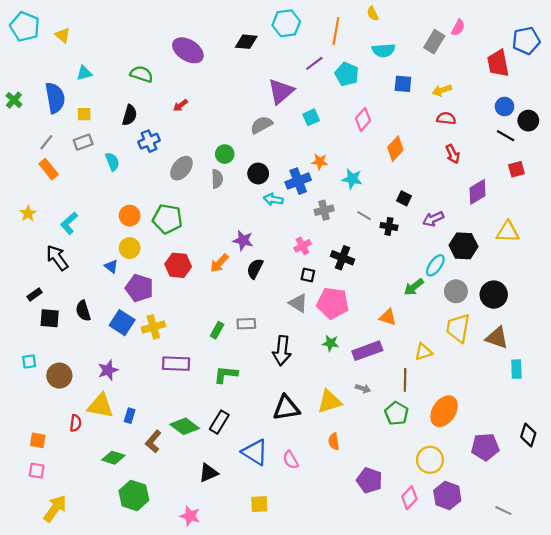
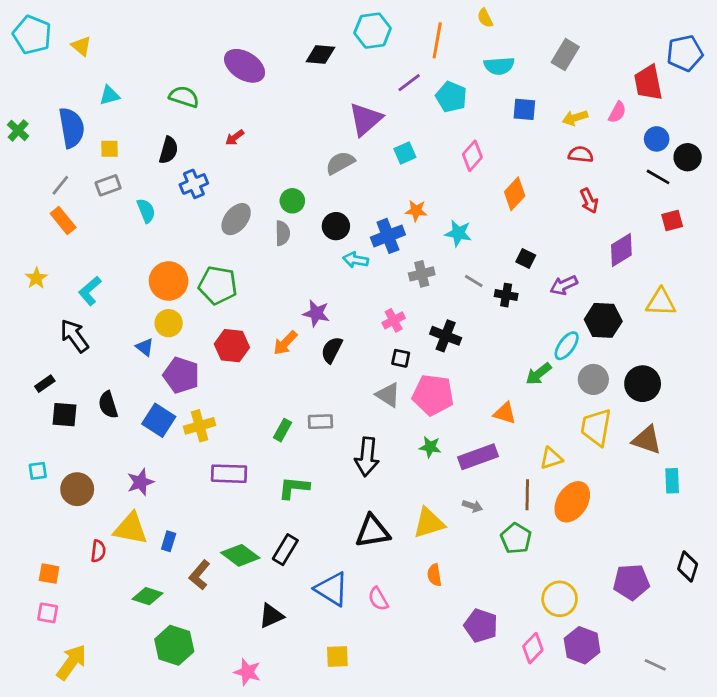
pink semicircle: (458, 28) -> (617, 112), moved
orange circle: (130, 216) -> (169, 281), size x1.4
orange ellipse: (444, 411) -> (572, 502), moved

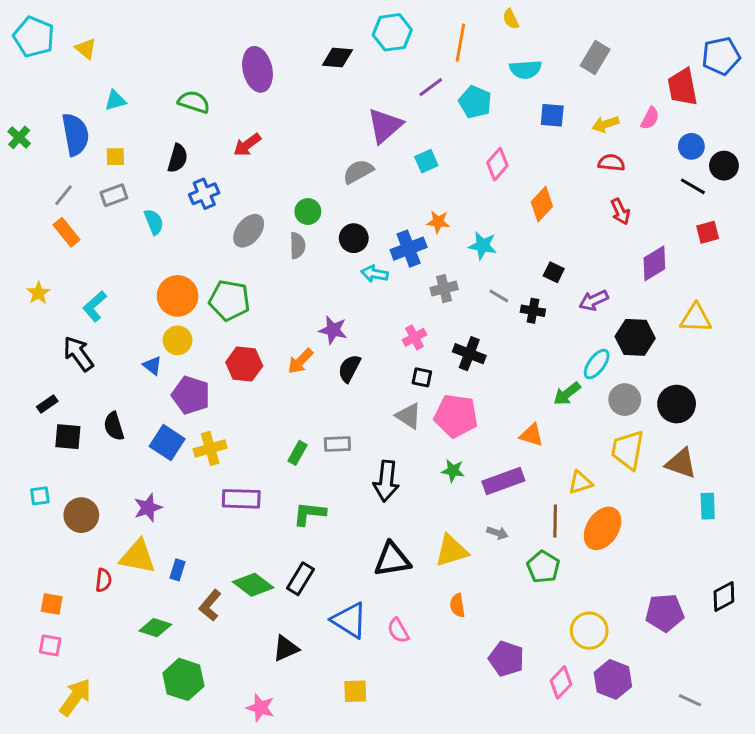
purple ellipse: (245, 66) -> (257, 69), turned 45
red arrow: (235, 138) -> (247, 145), size x1.4
black diamond: (688, 567) -> (724, 597), turned 44

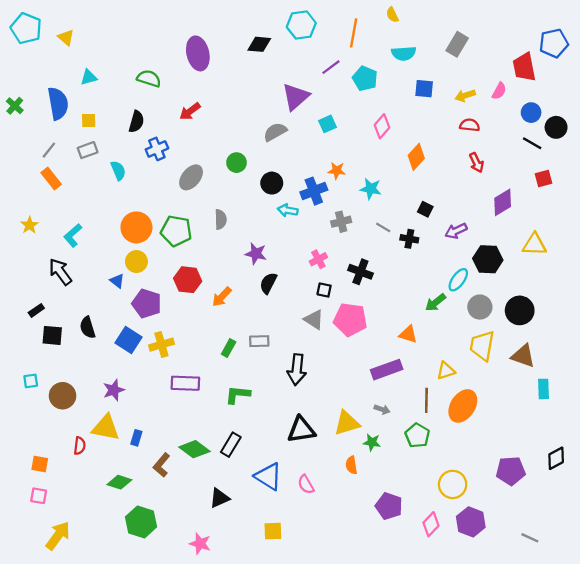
gray semicircle: (297, 246) -> (221, 219), moved
orange arrow: (300, 361) -> (222, 297), moved
green star: (453, 471) -> (372, 442), moved

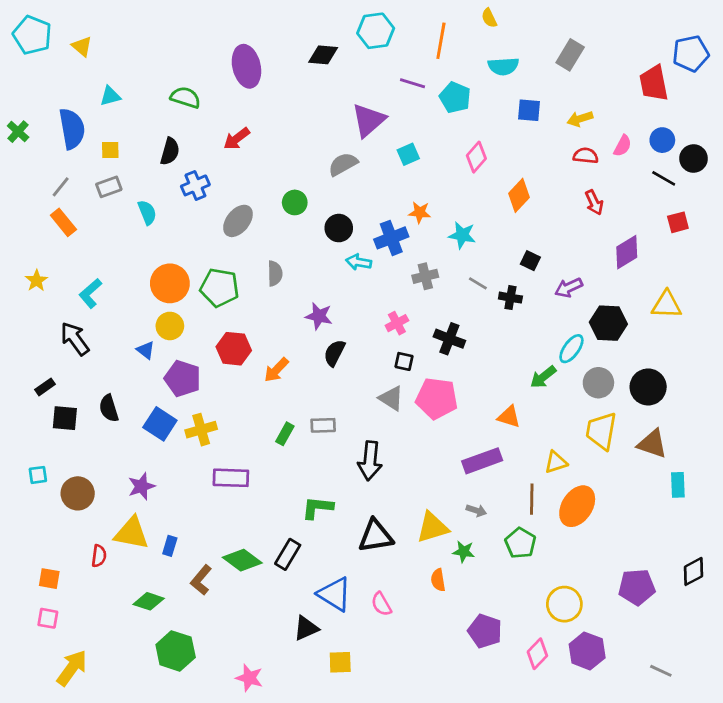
purple line: (331, 67) -> (413, 83), turned 54
pink semicircle: (499, 91) -> (623, 146), moved
green L-shape: (238, 395) -> (317, 508), moved
black triangle: (219, 498) -> (306, 628), moved

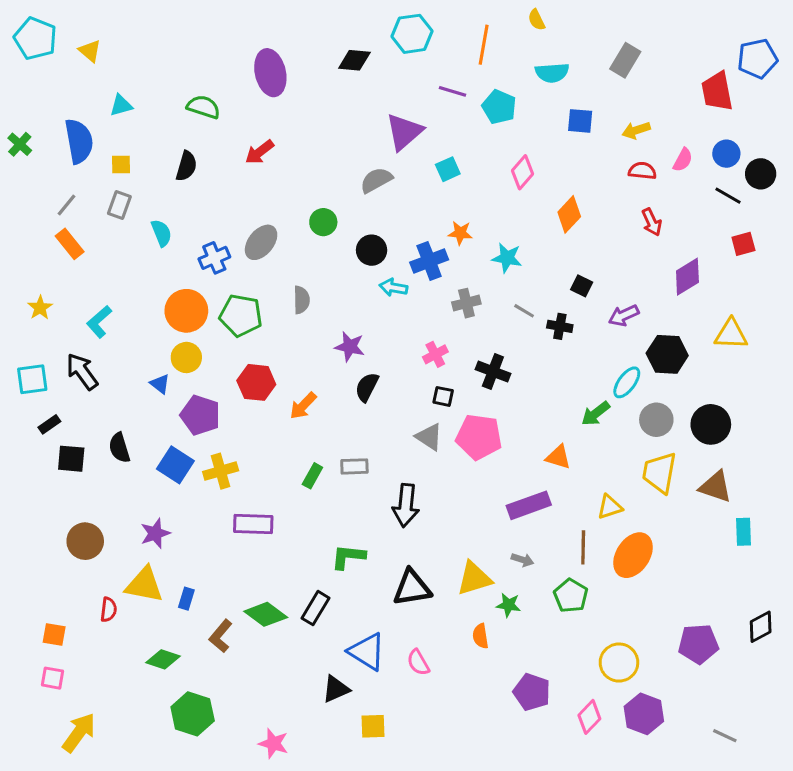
blue cross: (195, 185) -> (214, 258), moved
gray rectangle: (109, 187) -> (119, 205), turned -50
cyan square: (38, 475) -> (32, 379), moved, size x1.5

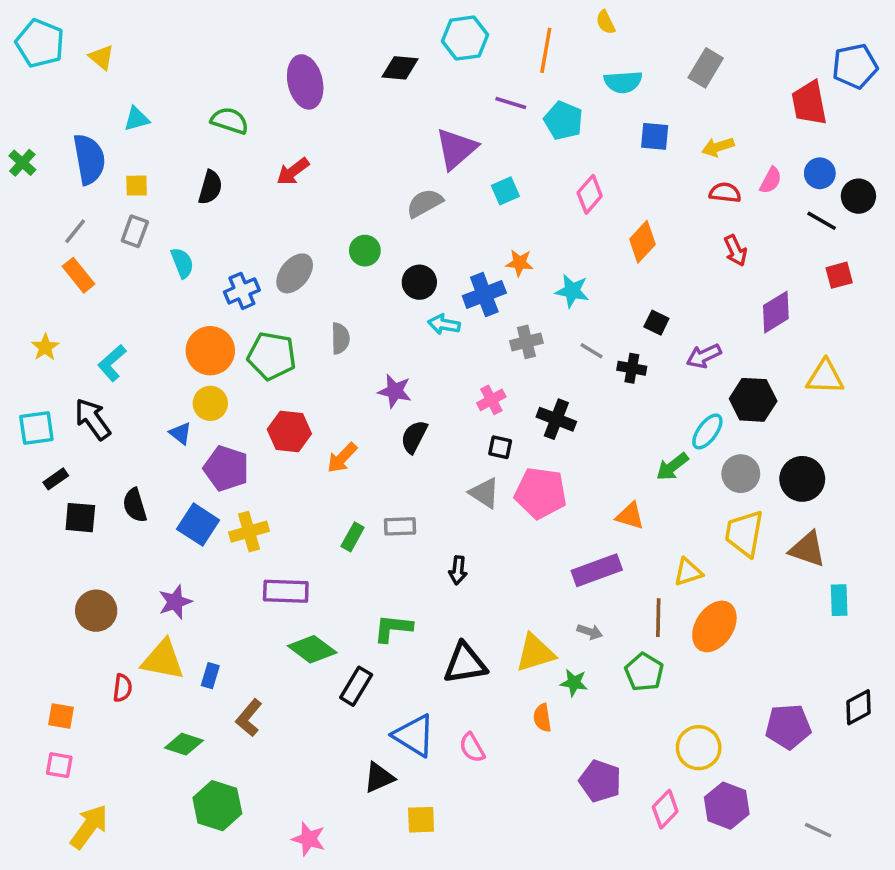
black arrow: (406, 505) -> (458, 570), size x0.6
green diamond: (266, 614) -> (312, 649), moved

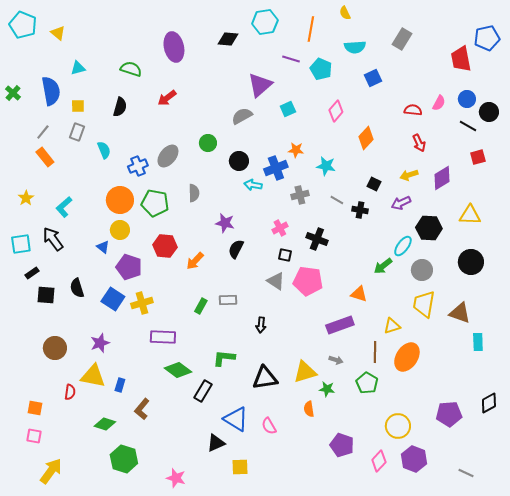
blue square: (655, 136) -> (373, 78), turned -30
yellow arrow: (718, 147) -> (409, 175), moved
black circle: (802, 479) -> (471, 262), moved

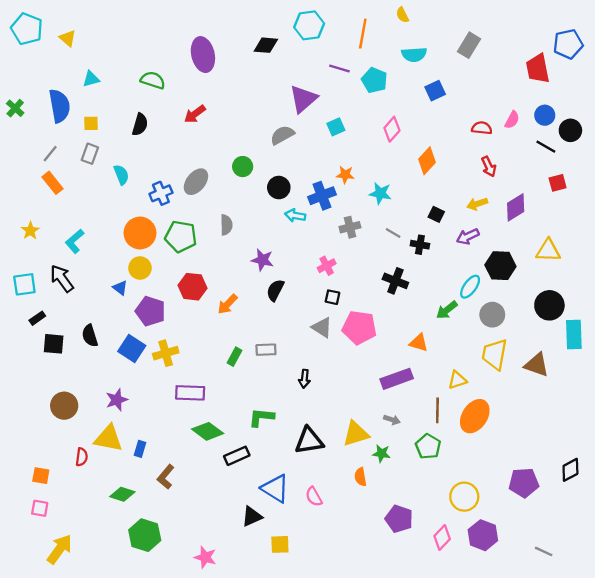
black cross: (317, 239) -> (395, 281), moved
cyan rectangle: (478, 342) -> (574, 334), moved, size x1.4
black rectangle: (203, 391) -> (237, 456), turned 35

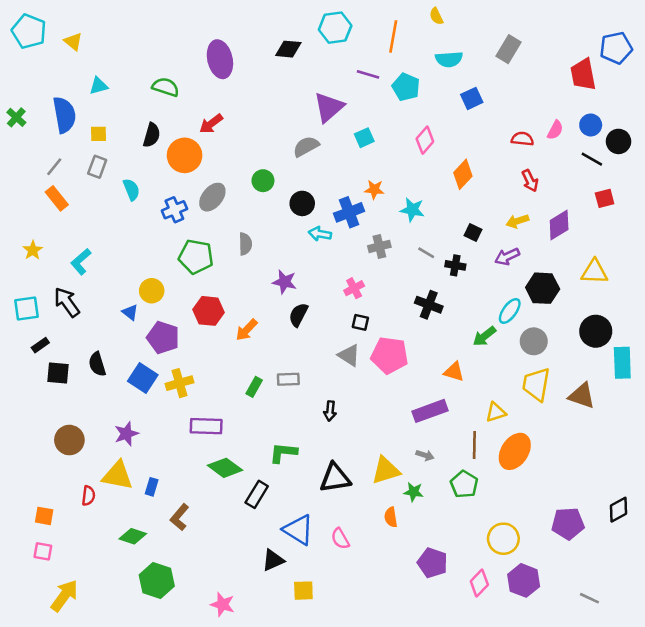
orange circle: (140, 233) -> (185, 155), moved
black rectangle: (237, 456) -> (257, 494), turned -35

